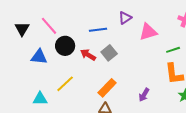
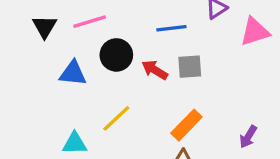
pink line: (49, 26) -> (90, 22), turned -66
gray square: (109, 53) -> (190, 67), turned 35

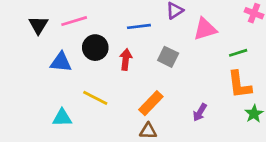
gray square: (190, 67) -> (168, 57), moved, turned 30
red arrow: (155, 70) -> (126, 59), turned 66
yellow line: (116, 118) -> (95, 98), turned 70

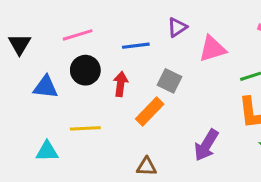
pink line: (74, 21) -> (78, 35), moved
yellow line: (95, 98) -> (85, 128), turned -30
orange rectangle: (151, 103) -> (150, 111), moved
purple arrow: (200, 112) -> (206, 145), size x1.5

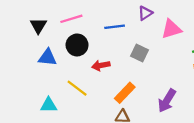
black triangle: (19, 44) -> (38, 26), moved
red arrow: (121, 84) -> (101, 65), moved, turned -108
orange rectangle: (150, 111) -> (125, 93), moved
yellow line: (85, 128) -> (77, 88), turned 40

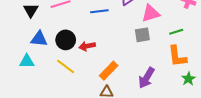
black circle: (77, 45) -> (66, 40), moved
gray square: (140, 53) -> (142, 35), moved, turned -35
cyan triangle: (49, 105) -> (27, 61), moved

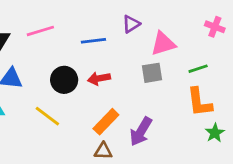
black circle: (66, 40) -> (64, 80), moved
red arrow: (87, 46) -> (99, 78), moved
purple arrow: (146, 78) -> (141, 131), moved

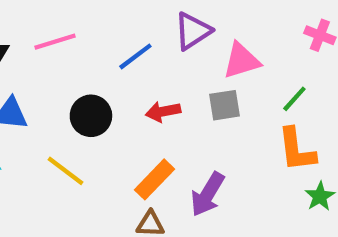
purple triangle: (131, 24) -> (193, 31), size x1.4
blue line: (93, 41) -> (135, 56), turned -30
green line: (198, 69) -> (294, 99), turned -30
red arrow: (99, 78) -> (163, 112), moved

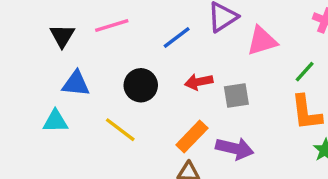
gray square: (224, 105) -> (236, 96), moved
purple arrow: (208, 194) -> (235, 148), turned -108

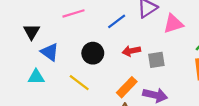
black triangle: (62, 36) -> (32, 32), moved
blue triangle: (76, 84) -> (50, 52), turned 30

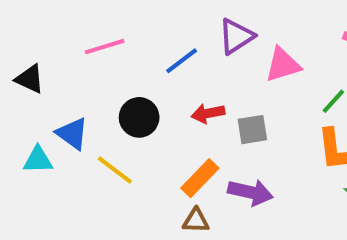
black triangle: (32, 32) -> (30, 79), turned -36
blue triangle: (50, 52) -> (72, 134), moved

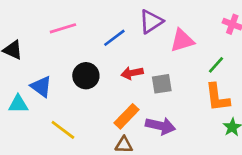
yellow line: (115, 170) -> (63, 130), moved

